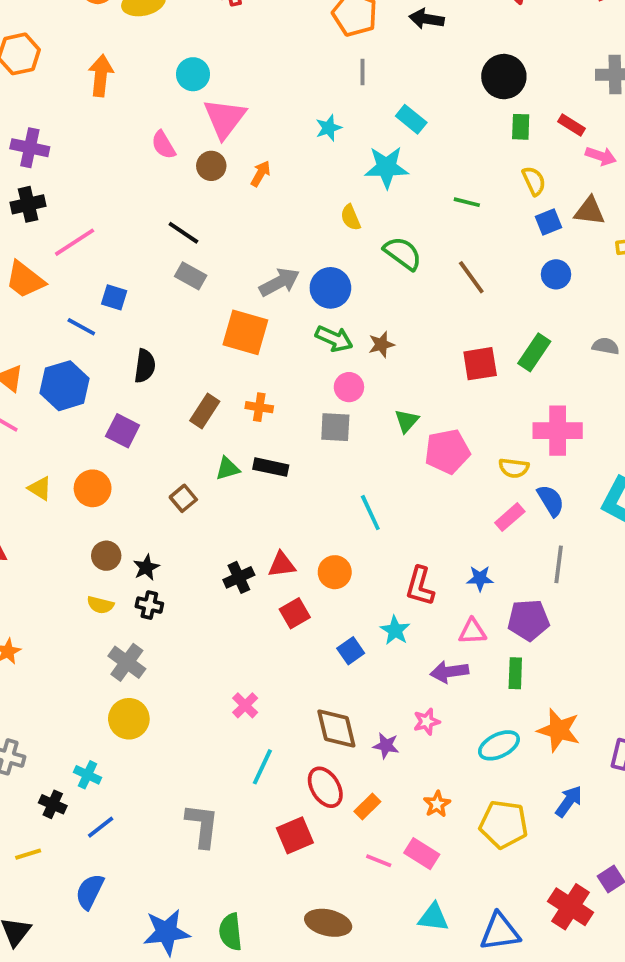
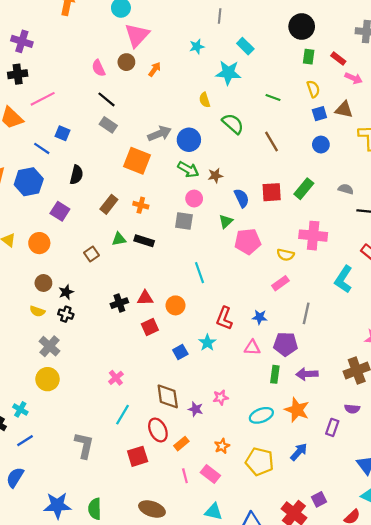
pink semicircle: (163, 145) -> (98, 68), moved
blue semicircle: (551, 501) -> (242, 198), moved
purple arrow: (449, 672) -> (307, 374), moved
pink line: (379, 861) -> (185, 476), turned 48

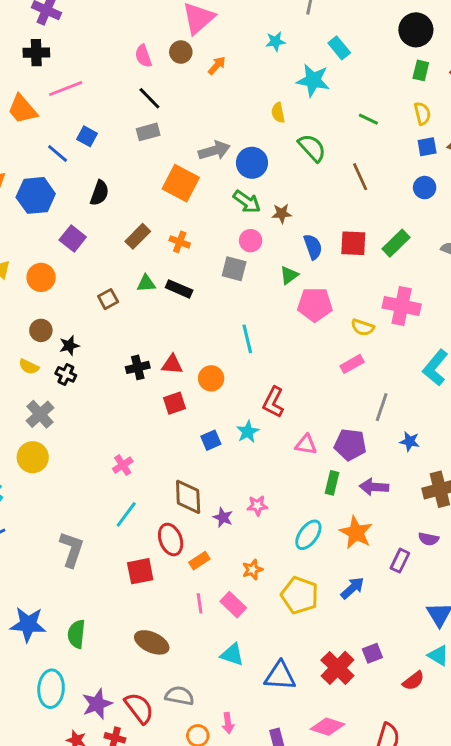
gray rectangle: (108, 125) -> (148, 132), turned -56
blue star: (260, 317) -> (410, 441), moved
cyan ellipse: (261, 415) -> (308, 535), turned -40

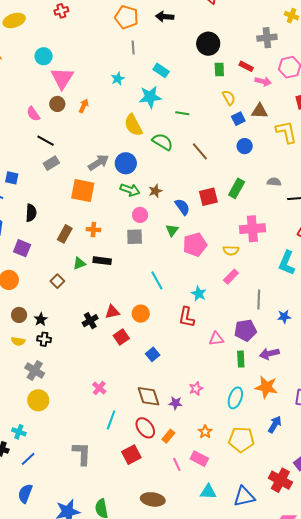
yellow semicircle: (278, 113) -> (133, 125), size x1.6
green line: (368, 119) -> (182, 113), moved
cyan star: (248, 432) -> (199, 294), moved

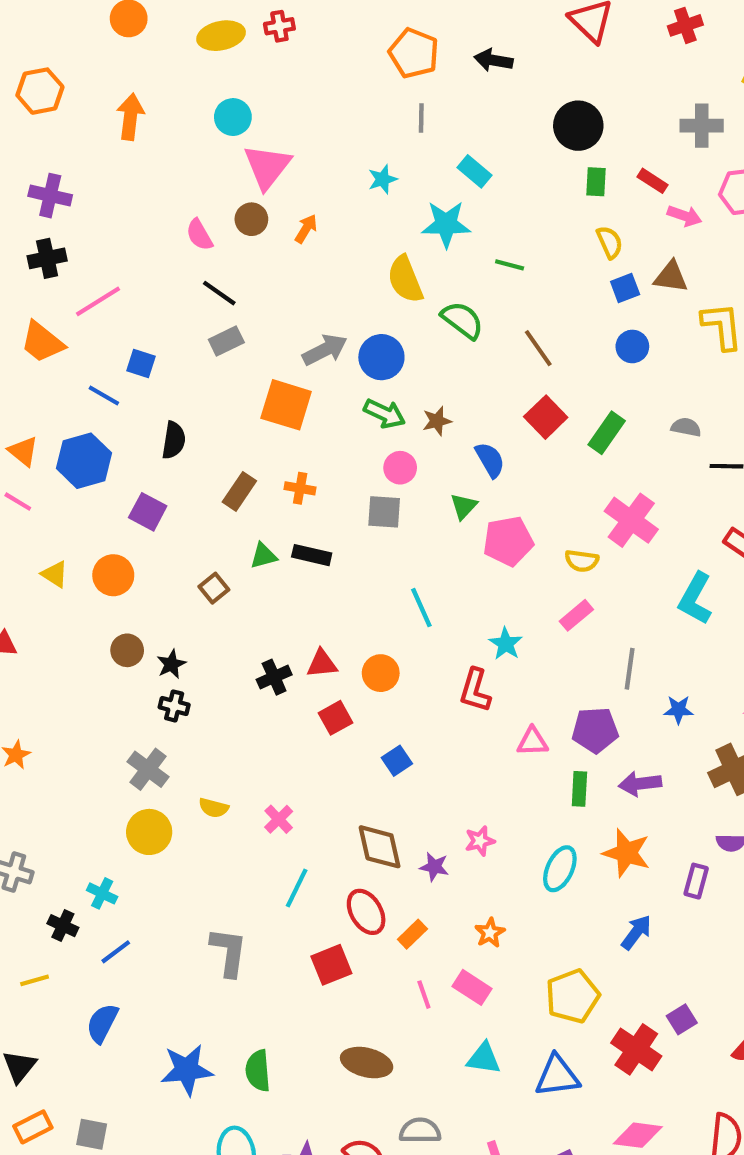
yellow ellipse: (14, 20) -> (221, 36), moved
red square: (208, 197) -> (546, 417), moved, turned -36
pink cross: (252, 229) -> (631, 520), turned 35
yellow semicircle: (18, 341) -> (214, 808), moved
yellow pentagon: (241, 440) -> (573, 996), moved, turned -30

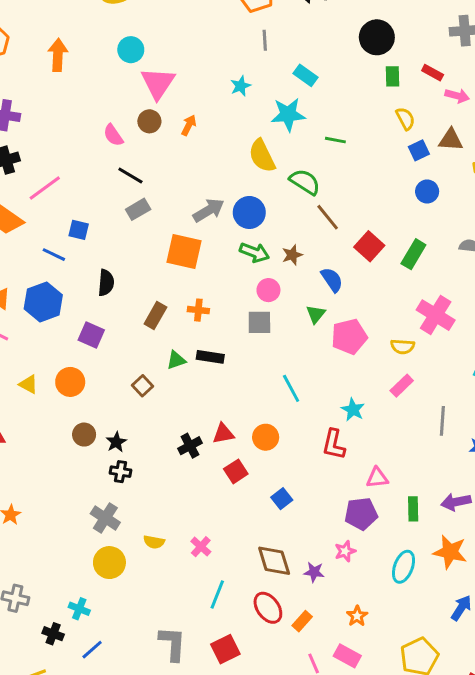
brown line: (538, 348) -> (328, 217), moved
purple pentagon: (595, 730) -> (361, 514), moved
red square: (331, 965) -> (225, 649), moved

